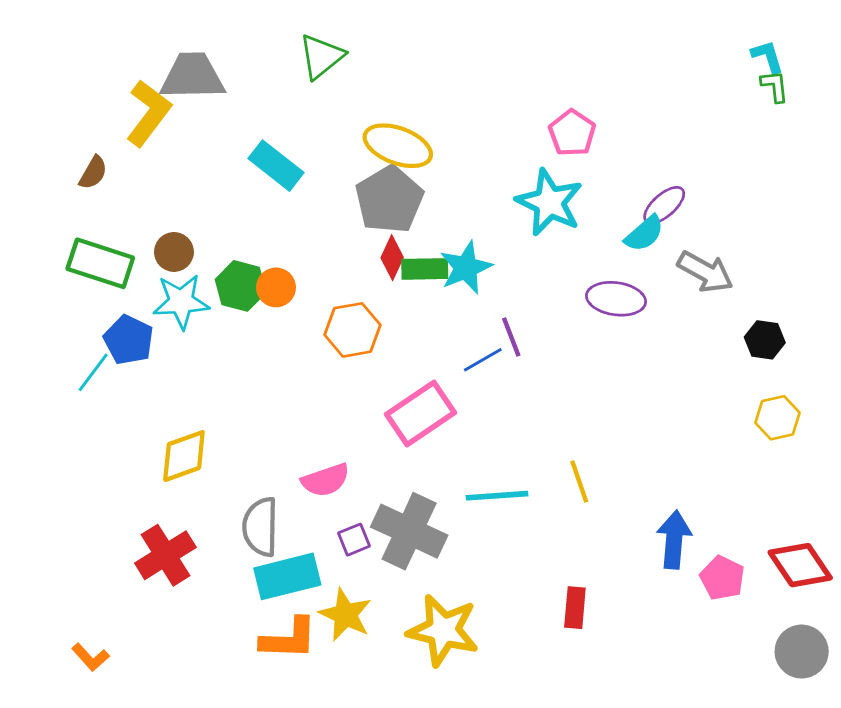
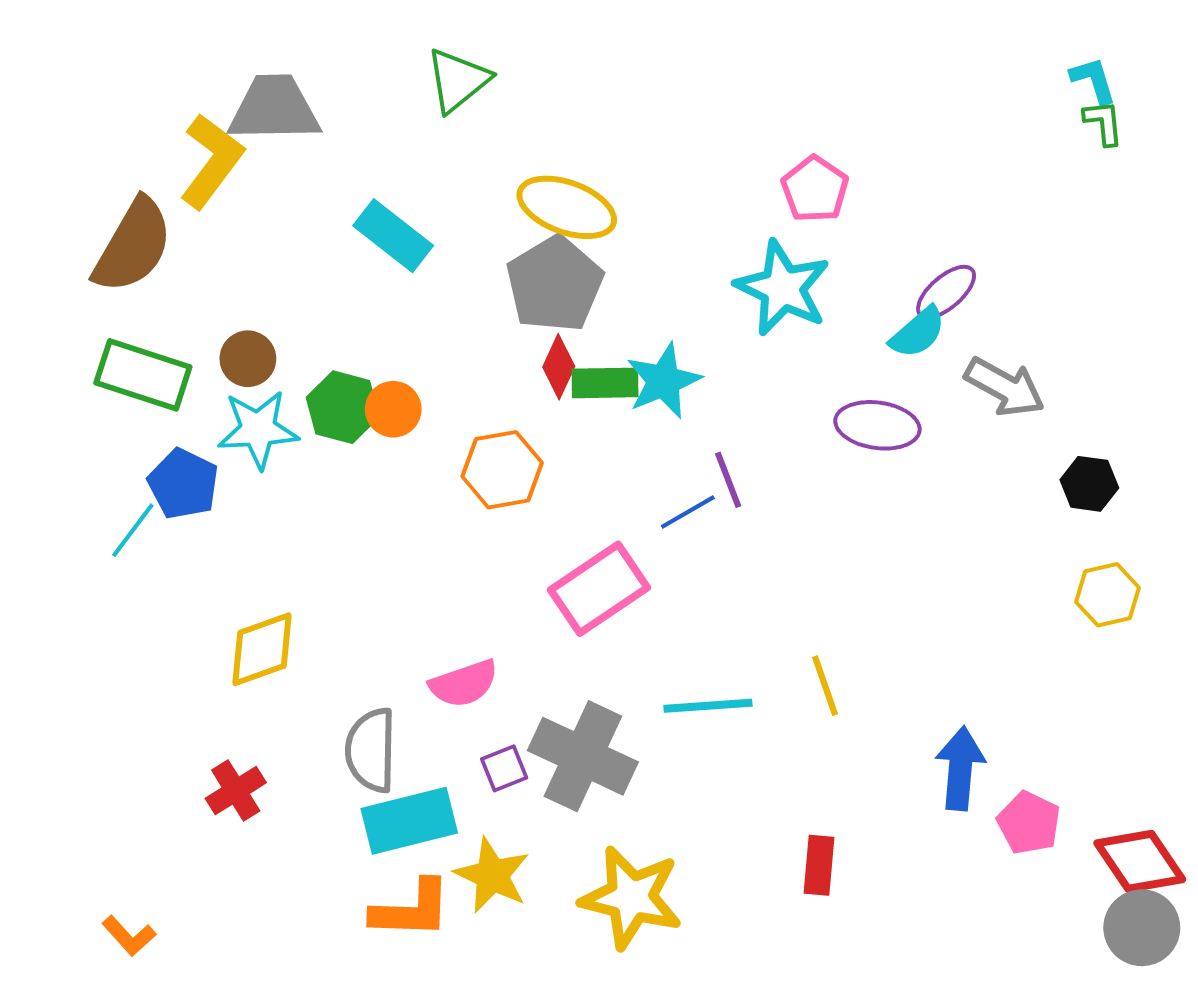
brown semicircle: (93, 173) -> (133, 246), size x2.0
red cross: (165, 555) -> (236, 791), size x0.7
red diamond: (800, 565) -> (1140, 861), moved

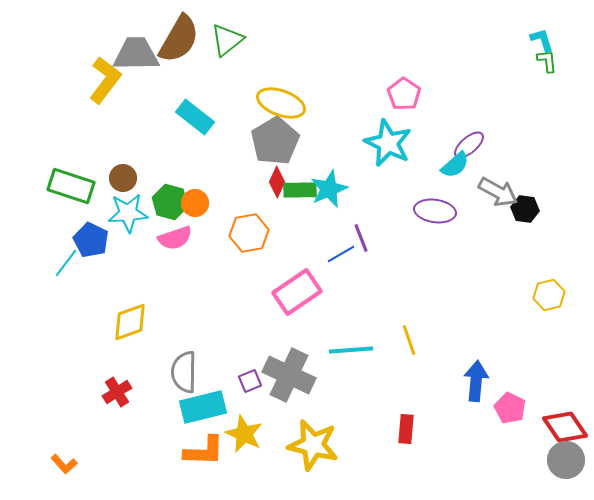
brown semicircle: (133, 246) -> (179, 39), moved
black hexagon: (1089, 484) -> (525, 209), moved
pink semicircle: (464, 684) -> (175, 238), moved

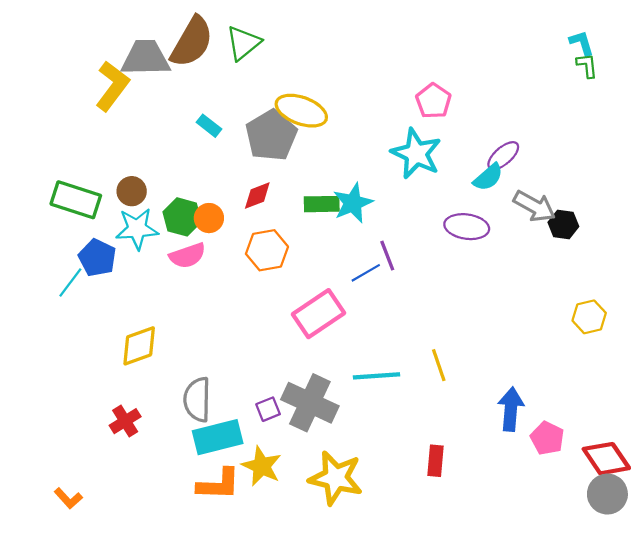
cyan rectangle: (195, 117) -> (209, 126), size x0.6
gray pentagon: (275, 141) -> (271, 135), moved
red diamond: (277, 182) -> (257, 195), moved, turned 44

